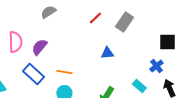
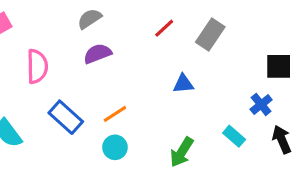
purple semicircle: (39, 47) -> (98, 54), moved, turned 30
orange line: (64, 72) -> (115, 114), turned -42

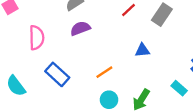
orange line: (115, 114) -> (104, 72), moved
cyan circle: (115, 147) -> (109, 100), moved

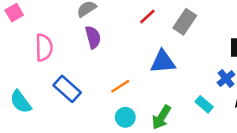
purple semicircle: (80, 28) -> (93, 37), turned 96
blue triangle: (142, 50) -> (163, 62), size x1.5

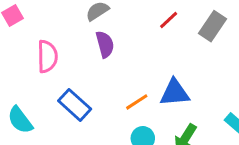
blue triangle: (163, 62) -> (175, 93), moved

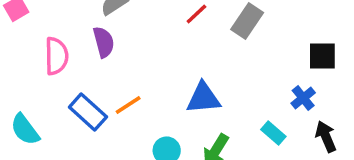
purple semicircle: (105, 44) -> (104, 42), moved
orange line: (137, 102) -> (128, 105), moved

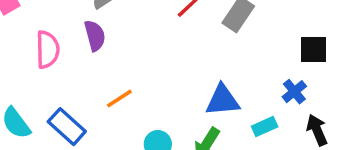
blue triangle: (203, 98) -> (223, 100), moved
blue rectangle: (88, 112) -> (67, 127), moved
cyan rectangle: (273, 133) -> (265, 127), turned -65

